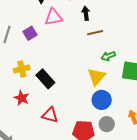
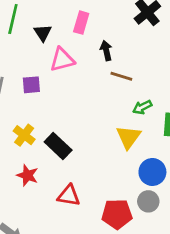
purple square: (30, 33) -> (31, 85), turned 32
brown line: (95, 33) -> (121, 76), turned 35
yellow cross: (22, 69) -> (24, 135), turned -35
blue circle: (102, 100) -> (152, 172), moved

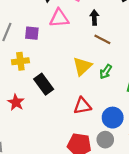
green arrow: (142, 107) -> (106, 72), moved, turned -40
yellow cross: (24, 135) -> (20, 61), moved, turned 35
yellow triangle: (128, 137) -> (82, 66), moved
red triangle: (69, 196) -> (82, 106), moved, turned -30

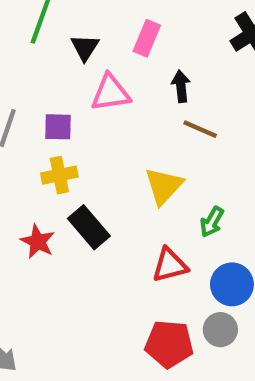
yellow cross: (20, 61) -> (59, 175), moved
green arrow: (106, 72) -> (212, 222), moved
red star: (16, 102) -> (38, 242), moved

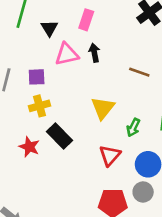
black arrow: (181, 86) -> (94, 53), moved
brown line: (200, 129) -> (139, 72), moved
red triangle: (170, 265) -> (110, 155), turned -30

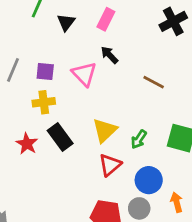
black arrow: (94, 53) -> (109, 55), turned -42
pink triangle: (67, 54) -> (84, 74), moved, turned 50
yellow triangle: (103, 108) -> (105, 130), moved

